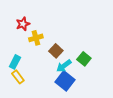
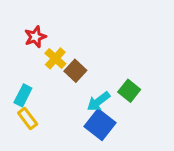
yellow cross: (36, 38) -> (55, 58), turned -32
brown square: (56, 51) -> (75, 71), moved

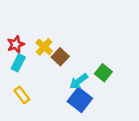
red star: (35, 37) -> (16, 44), moved
cyan rectangle: (23, 95) -> (18, 63), moved

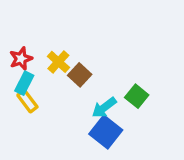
yellow rectangle: (22, 95) -> (27, 101), moved

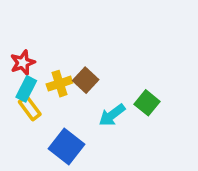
yellow cross: (58, 62) -> (59, 84), moved, turned 30
blue square: (106, 132) -> (66, 147), moved

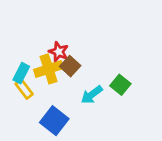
red star: (23, 63) -> (59, 52), moved, turned -30
yellow cross: (59, 84) -> (49, 69), size x1.4

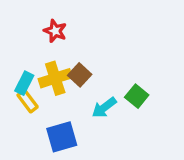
red star: (59, 52) -> (55, 31), moved
blue square: (54, 121) -> (62, 137), turned 36

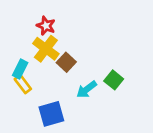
yellow cross: (55, 78) -> (46, 49), moved, turned -35

